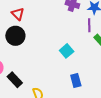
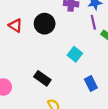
black circle: (15, 36) -> (45, 24), moved
black rectangle: (15, 80) -> (42, 78), moved

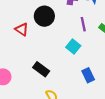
purple line: (93, 22) -> (83, 24), moved
red triangle: (15, 26) -> (22, 29), moved

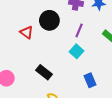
purple line: (83, 24) -> (79, 30), moved, turned 32

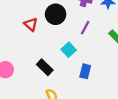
cyan square: (76, 51) -> (69, 50), moved
blue rectangle: (90, 80) -> (85, 71), moved, turned 32

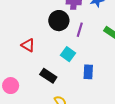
black circle: (56, 14) -> (59, 21), moved
red triangle: (31, 24) -> (28, 45), moved

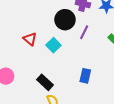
cyan square: (68, 54) -> (53, 45), moved
black rectangle: (48, 76) -> (45, 82), moved

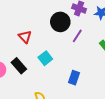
cyan square: (53, 45) -> (45, 58), moved
black rectangle: (45, 82) -> (19, 66), moved

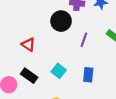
purple line: (77, 36) -> (84, 40), moved
cyan square: (45, 58) -> (59, 71), moved

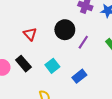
black circle: (61, 21) -> (65, 30), moved
blue rectangle: (88, 75) -> (79, 76), turned 32

